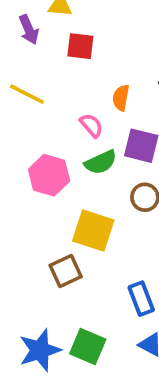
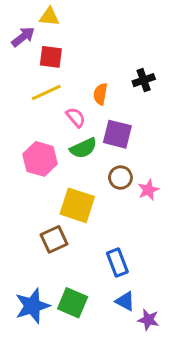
purple arrow: (29, 30) -> (23, 37), turned -105
red square: (80, 46) -> (51, 57), moved
yellow line: (27, 94) -> (46, 92), moved, turned -52

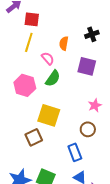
yellow line: (46, 92) -> (29, 42), turned -48
purple square: (117, 134) -> (87, 66), moved
green semicircle: (83, 148) -> (53, 78), turned -30
brown circle: (120, 178) -> (88, 129), moved

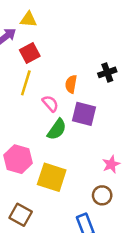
red square: (32, 19) -> (30, 53), turned -35
purple square: (87, 66) -> (84, 114), moved
pink hexagon: (25, 85) -> (18, 159), moved
brown square: (34, 137) -> (21, 215), moved, turned -36

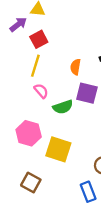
pink semicircle: (50, 103) -> (41, 91), moved
green semicircle: (57, 129) -> (63, 107), turned 36

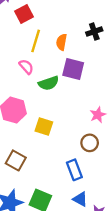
yellow line: (35, 66) -> (36, 41), moved
yellow square: (58, 149) -> (44, 126), size x0.7

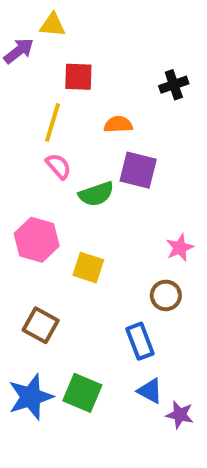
red square: (24, 14) -> (78, 77), moved, turned 30
black cross: (94, 32) -> (174, 85), moved
yellow line: (36, 41) -> (53, 122), moved
orange semicircle: (61, 42) -> (118, 124), turned 77

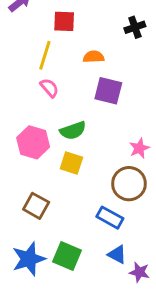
green semicircle: (96, 194) -> (73, 131), moved
brown circle: (166, 295) -> (129, 184), size x1.5
blue rectangle: (140, 341) -> (110, 218), turned -40

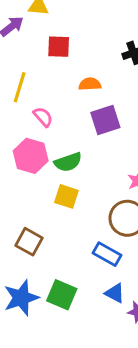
yellow line: (45, 55) -> (20, 87), moved
purple square: (108, 91) -> (105, 120), turned -32
pink hexagon: (33, 142) -> (31, 156), moved

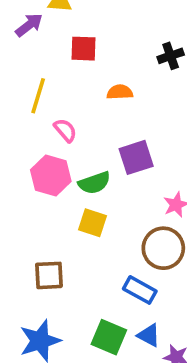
purple square: (105, 120) -> (136, 157), moved
brown square: (29, 242) -> (49, 275), turned -32
green square: (62, 295) -> (109, 337), moved

